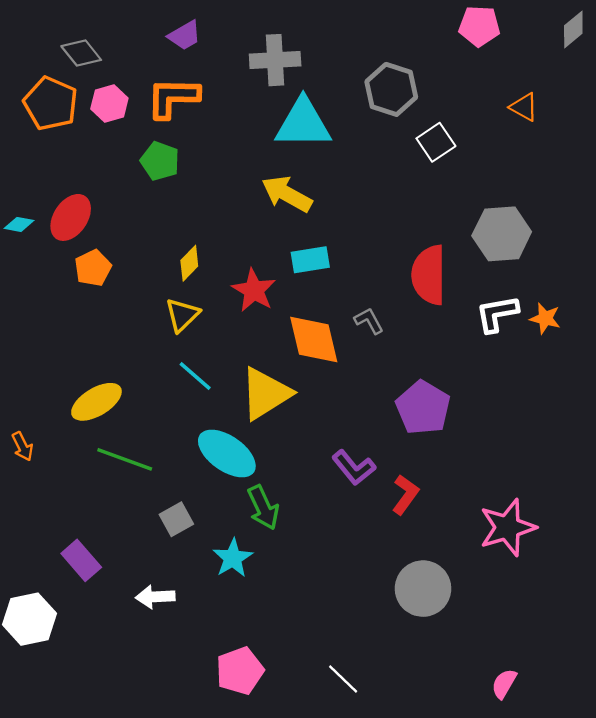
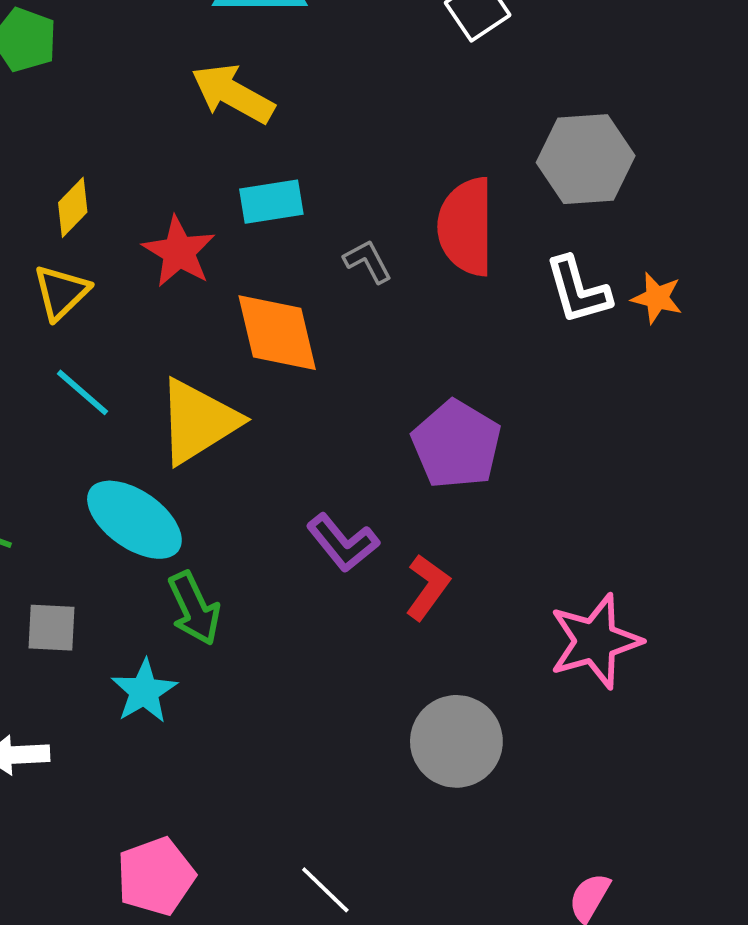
white L-shape: (497, 314) -> (578, 290), turned -96
gray L-shape: (369, 321) -> (368, 261), moved
gray square: (176, 519) -> (52, 628), turned 32

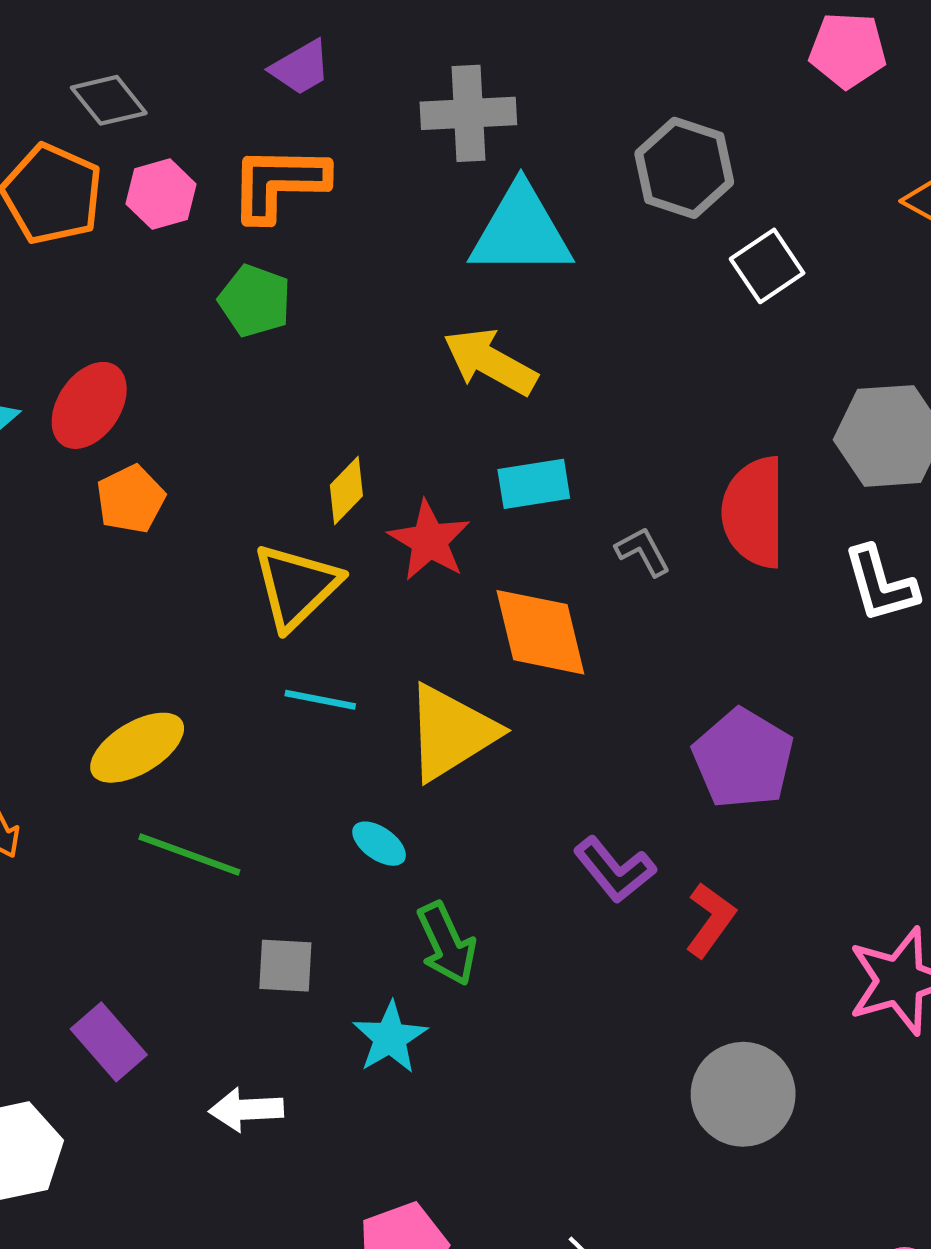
yellow diamond: (73, 207) -> (346, 490), moved
yellow triangle: (61, 292) -> (296, 586), size x1.4
cyan line: (82, 392) -> (320, 700), turned -30
cyan ellipse: (134, 520) -> (379, 844), size x0.5

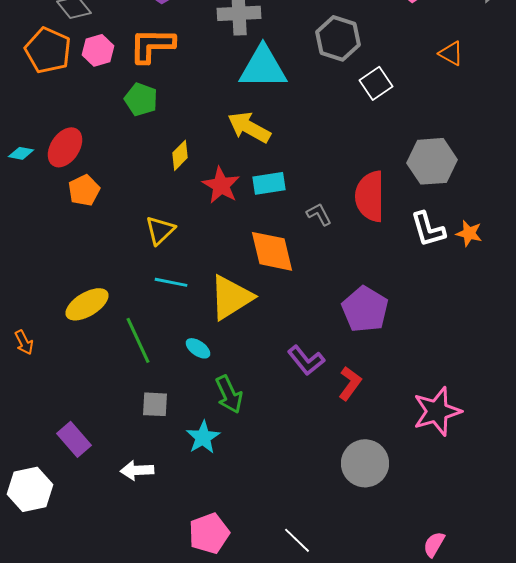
yellow diamond: (346, 490) -> (180, 155), moved
red star: (429, 541) -> (221, 185), moved
yellow triangle: (296, 586) -> (160, 230), size x0.7
green line: (189, 854) -> (138, 340), moved, turned 45

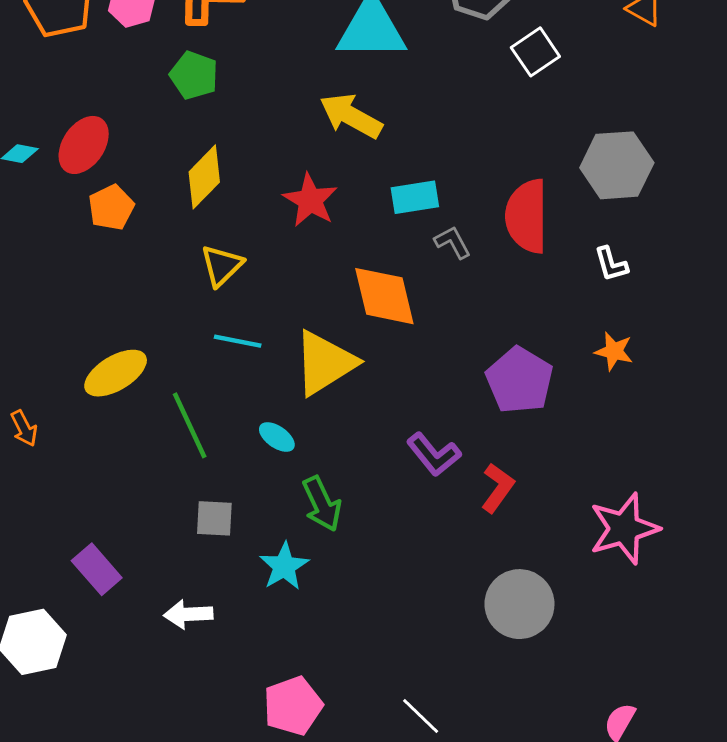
yellow diamond: (180, 155) -> (204, 177), moved, size x1.4
cyan rectangle: (269, 183) -> (415, 197), moved
white L-shape: (428, 229) -> (611, 264), size x0.7
orange star: (469, 233) -> (614, 351), moved

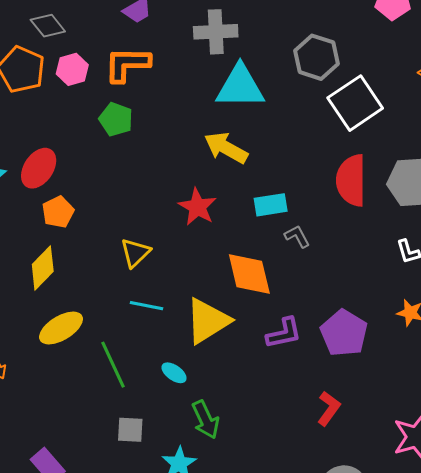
white square: (535, 52) -> (355, 103), size x1.6
yellow diamond: (204, 177) -> (43, 268), moved
red semicircle: (527, 216) -> (351, 180), moved
purple L-shape: (434, 454) -> (284, 333), moved, turned -63

